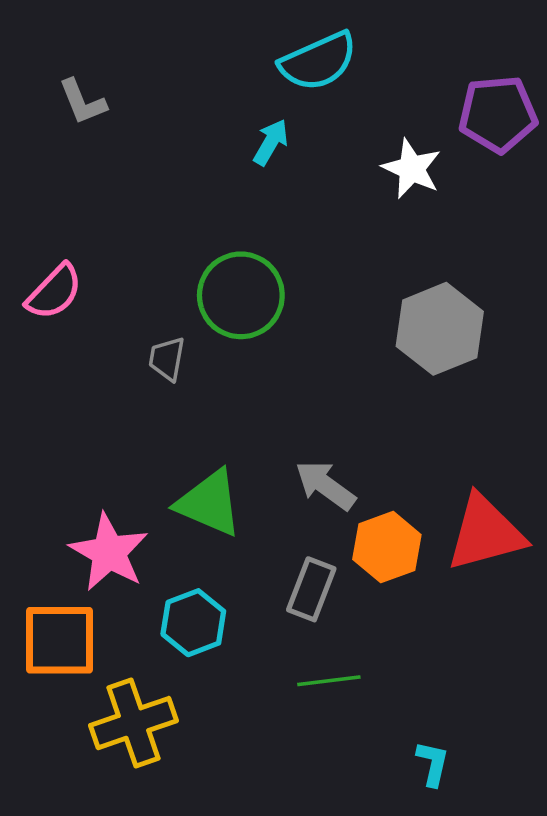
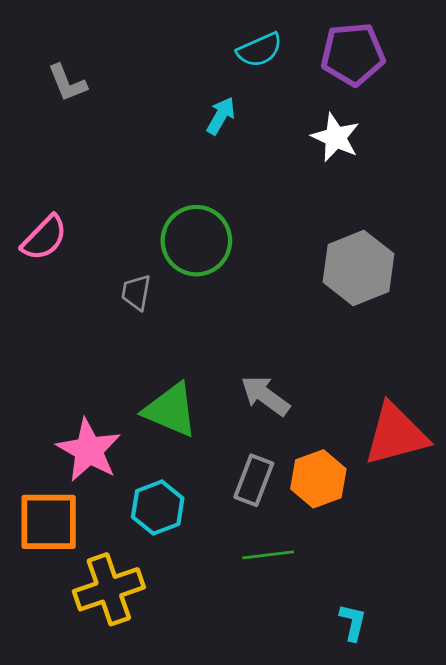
cyan semicircle: (318, 61) -> (260, 50), size x0.7
purple pentagon: (498, 114) -> (353, 54), moved
orange hexagon: (387, 547) -> (318, 479), moved

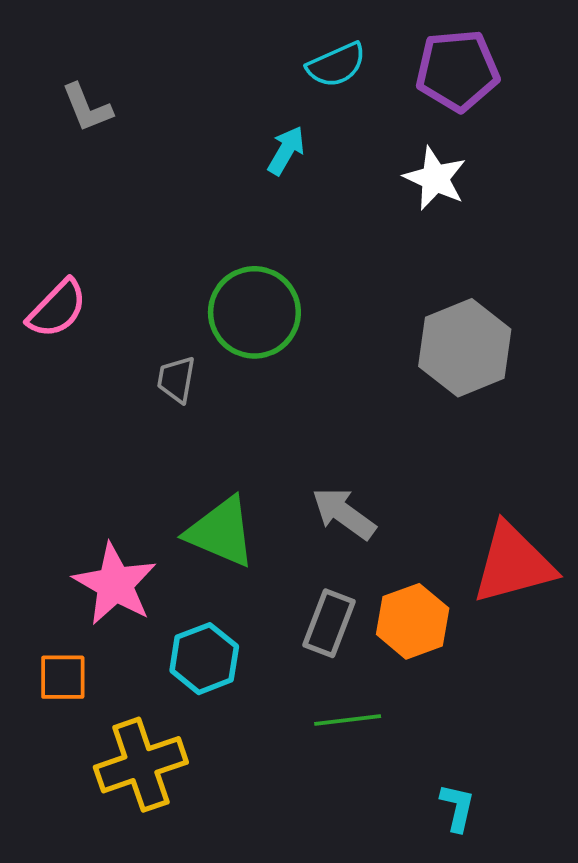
orange square: (49, 522) -> (63, 677), size x0.6

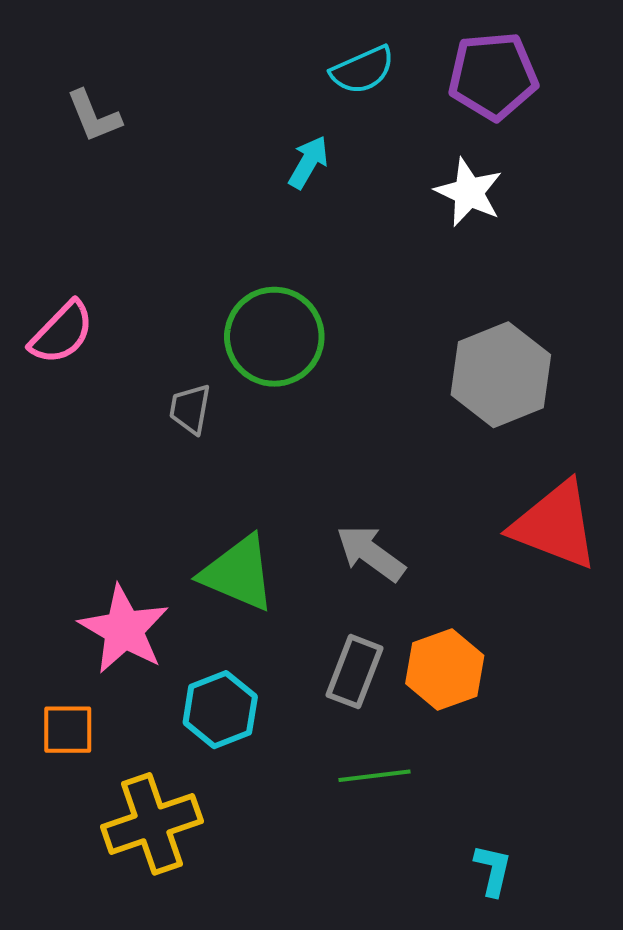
red triangle: (513, 564) -> (555, 525), moved, turned 36

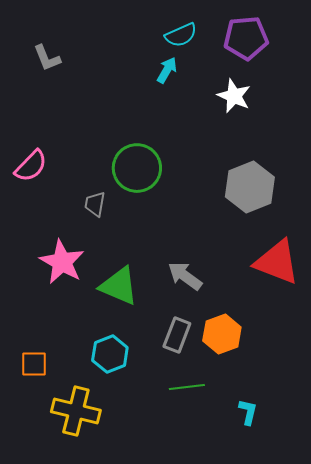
cyan arrow: (308, 162) -> (167, 70), moved
pink star: (124, 629) -> (62, 262), moved
yellow cross: (152, 824) -> (76, 411), turned 33
cyan L-shape: (493, 870) -> (248, 412), moved

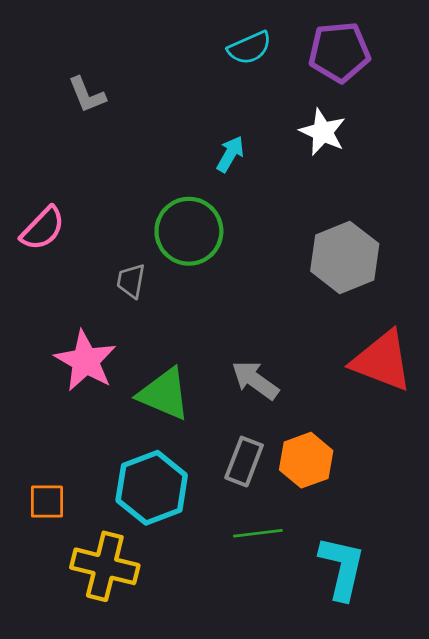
gray L-shape: (47, 58) -> (87, 95), moved
cyan arrow: (167, 70) -> (230, 154), moved
cyan hexagon: (110, 354) -> (152, 488), size x1.4
cyan L-shape: (248, 412) -> (342, 568), size x1.8

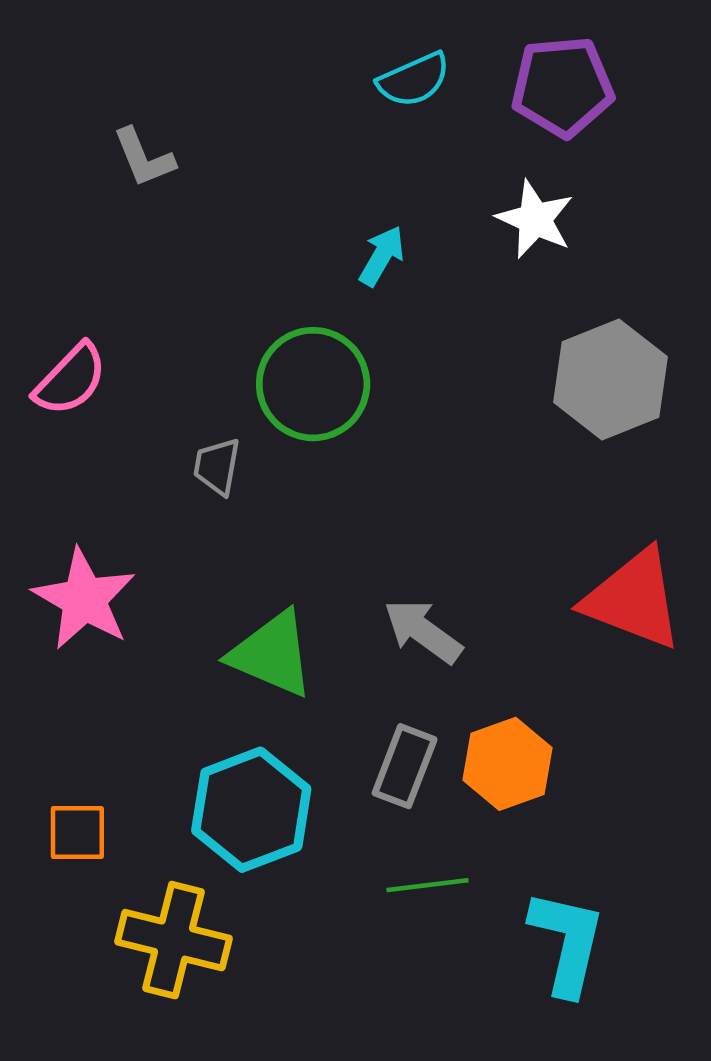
gray hexagon: (345, 257) -> (610, 379), moved
pink star: (85, 361) -> (84, 599), moved

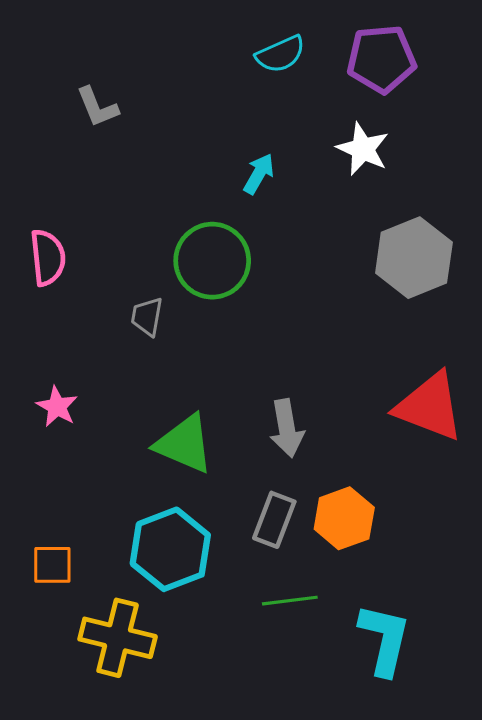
pink semicircle: (71, 379) -> (48, 258), turned -50
pink star: (84, 599) -> (57, 407), size x0.6
gray arrow: (423, 631) -> (287, 428), turned -136

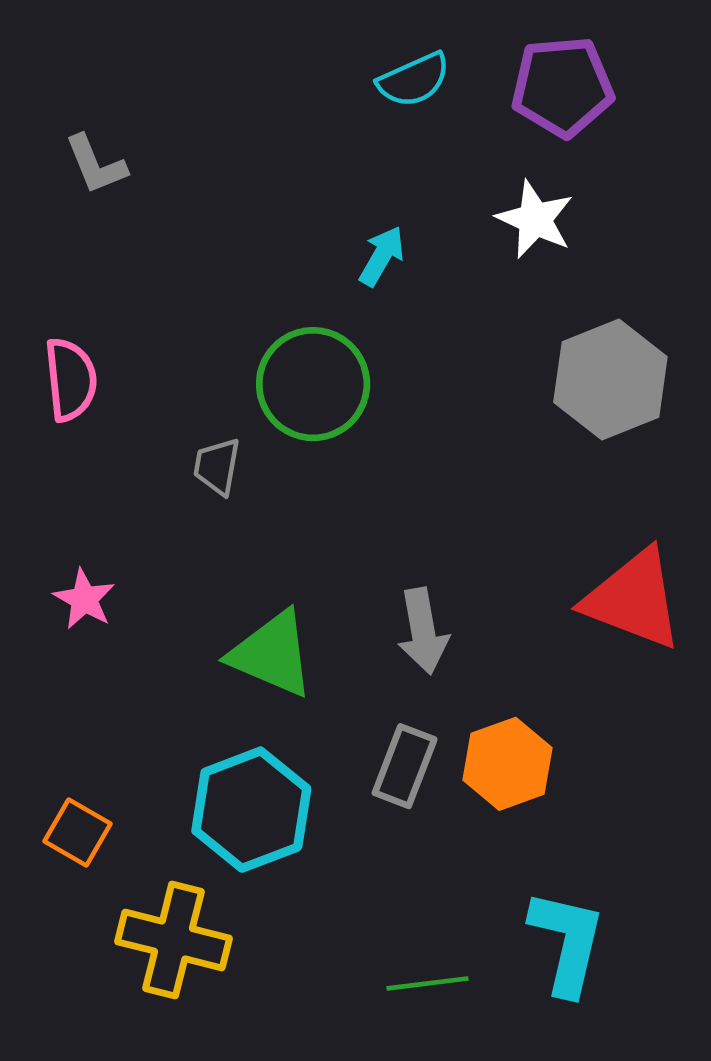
gray L-shape: (97, 107) -> (96, 164), moved
orange square: (52, 565) -> (77, 832), turned 30
green line: (290, 601) -> (427, 983), moved

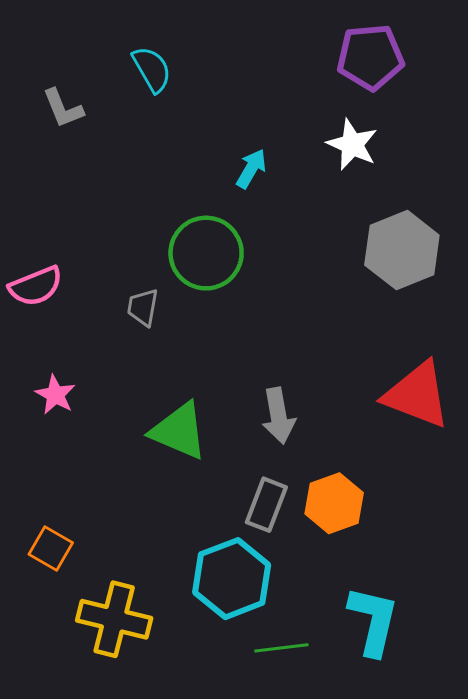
cyan semicircle: (414, 80) -> (152, 69), moved, turned -96
pink semicircle: (71, 380) -> (36, 286), moved, turned 74
cyan hexagon: (251, 810) -> (232, 579), moved

